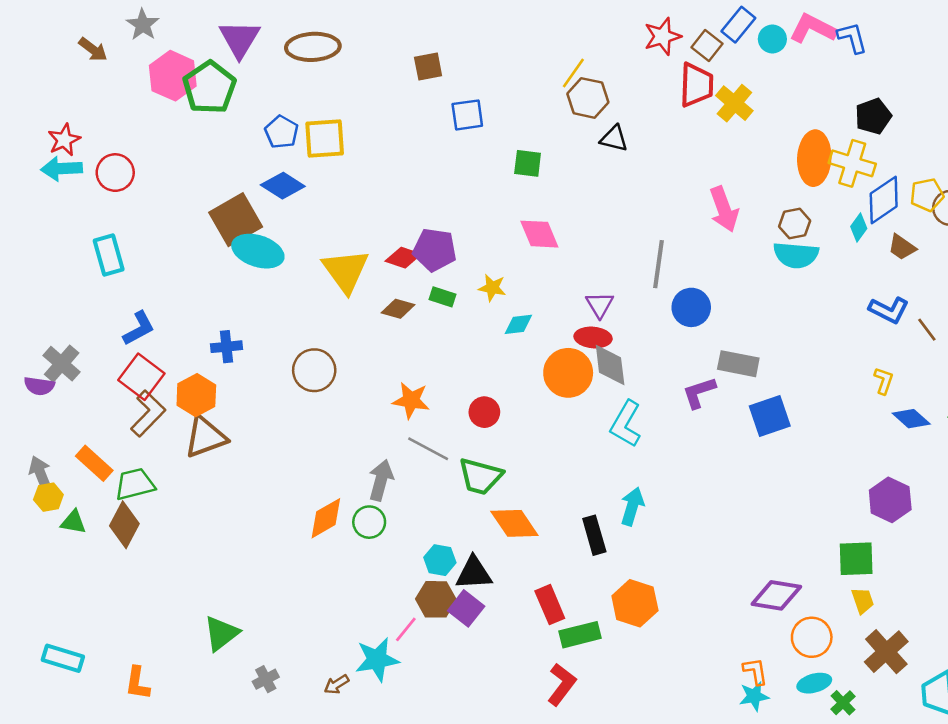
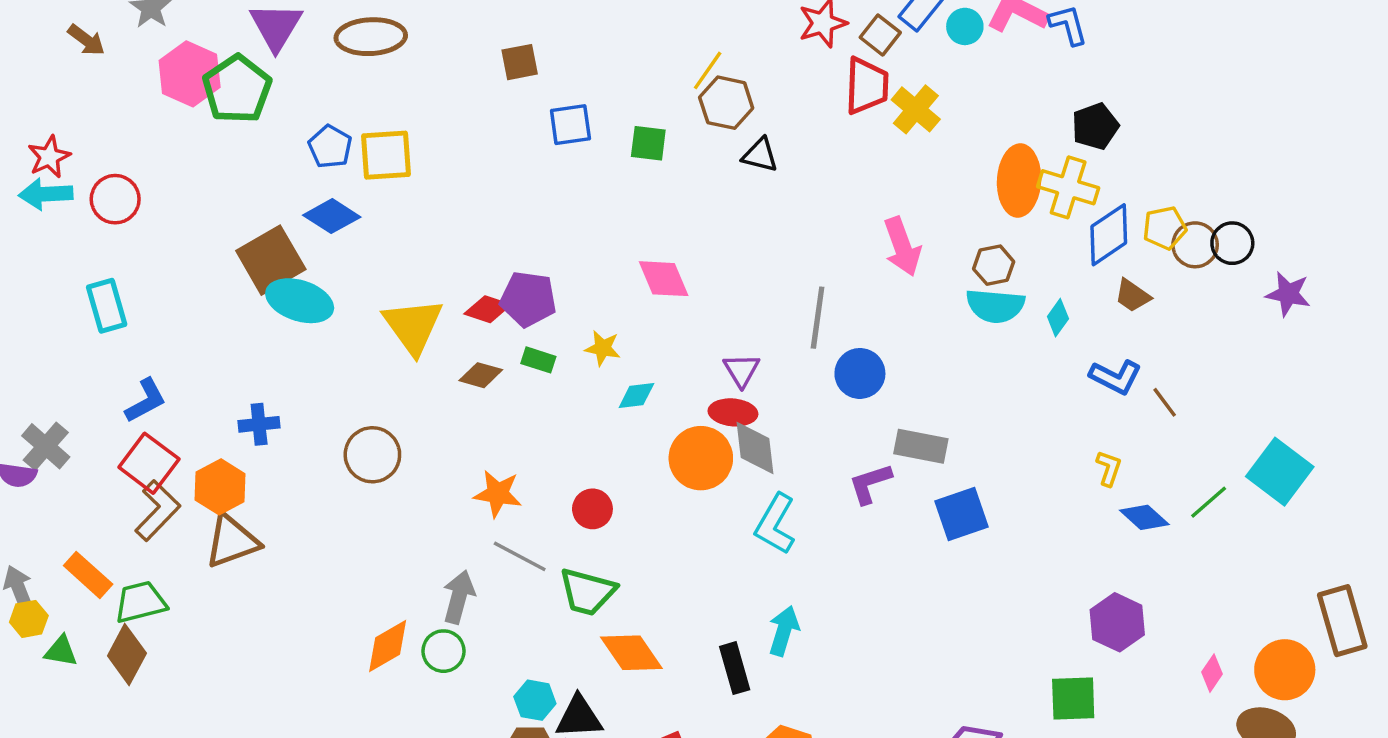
green square: (528, 163) -> (648, 143), moved
cyan diamond: (859, 228) -> (1058, 318), moved

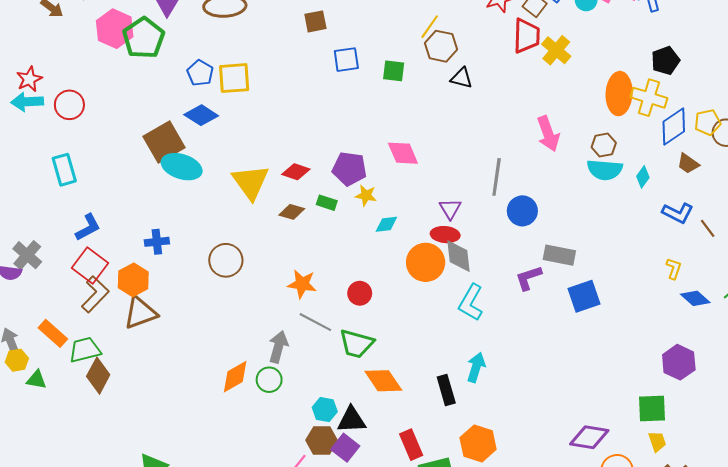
purple pentagon: (528, 299) -> (349, 169), moved
brown diamond: (127, 654) -> (98, 376), moved

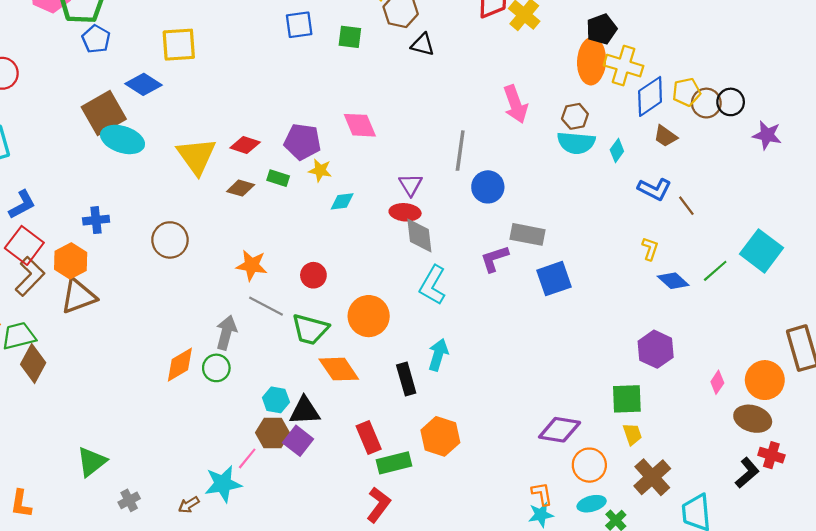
black pentagon: (665, 61) -> (601, 29), moved
blue pentagon: (200, 73) -> (96, 39), moved
orange circle: (426, 262) -> (369, 316), moved

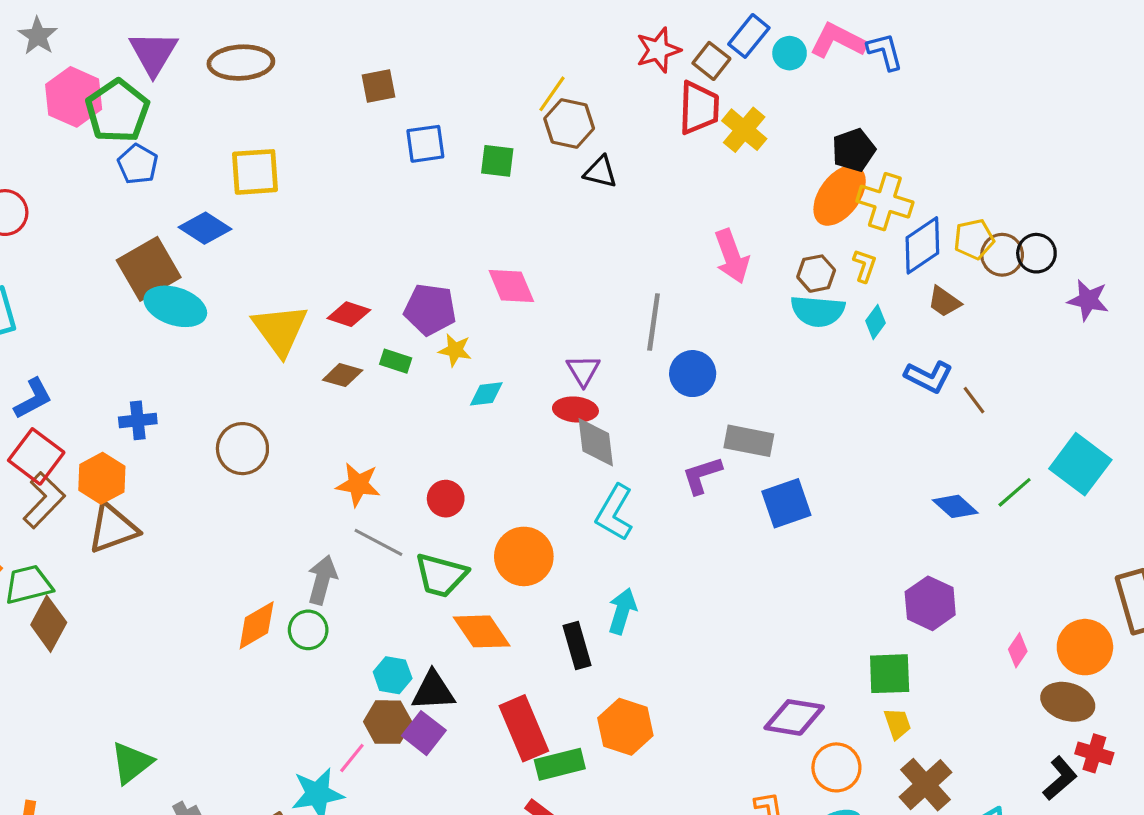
orange ellipse: (592, 61) -> (840, 195), turned 33
yellow L-shape: (650, 249) -> (865, 266), moved
red rectangle: (369, 437) -> (524, 728), size x1.4

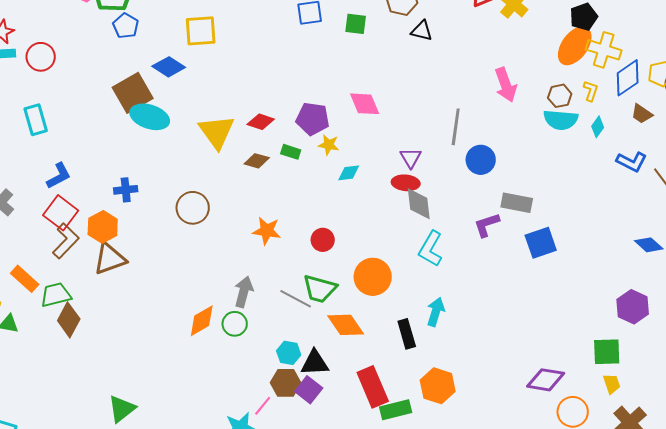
gray line: (378, 542) -> (296, 299), moved

